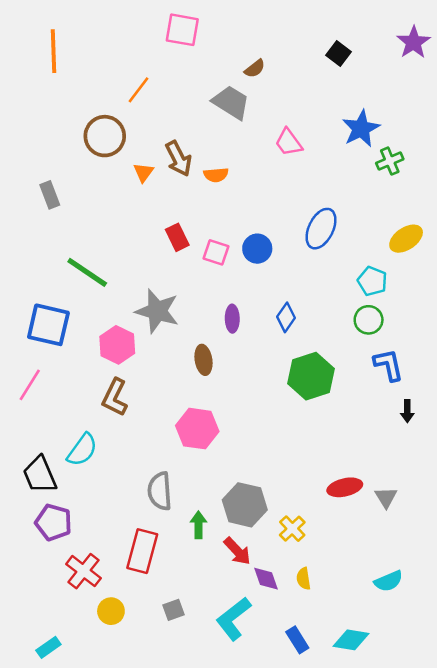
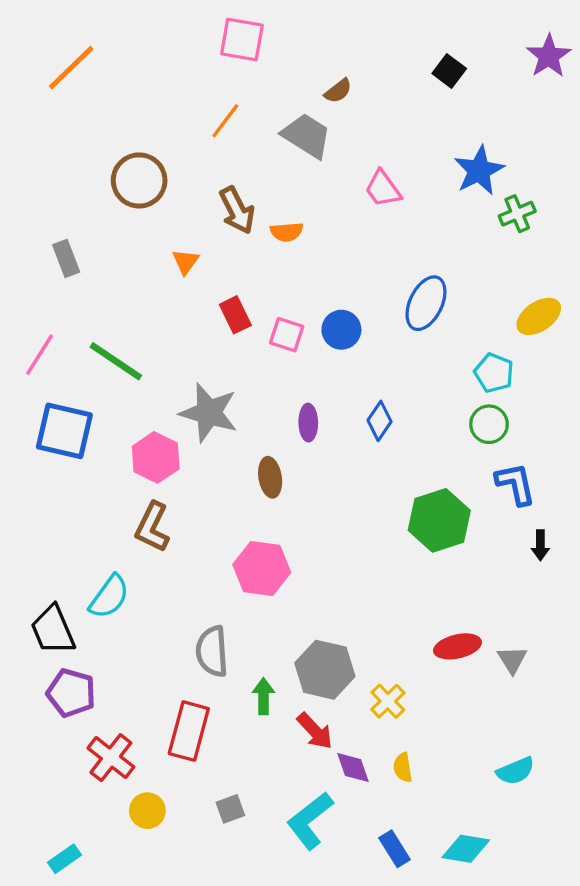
orange line: (53, 51) -> (71, 68), turned 48
orange line: (138, 90) -> (225, 121), moved
orange triangle: (143, 172) -> (186, 262), moved
green hexagon: (311, 376) -> (439, 520), moved
pink line: (30, 385) -> (40, 355), moved

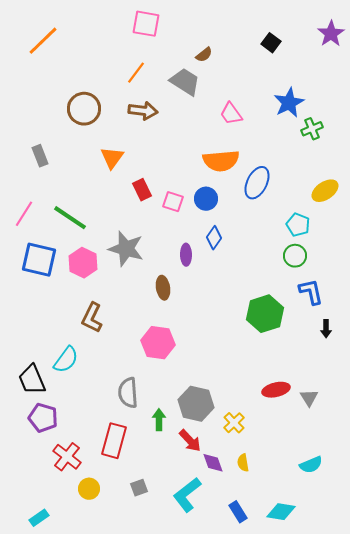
brown arrow: (237, 210) -> (143, 111), moved, turned -56
orange semicircle: (287, 232) -> (221, 161), moved, size x1.8
orange triangle: (186, 262) -> (112, 158), size x1.4
blue diamond: (380, 421) -> (214, 238), moved
pink hexagon: (156, 457) -> (83, 263), moved

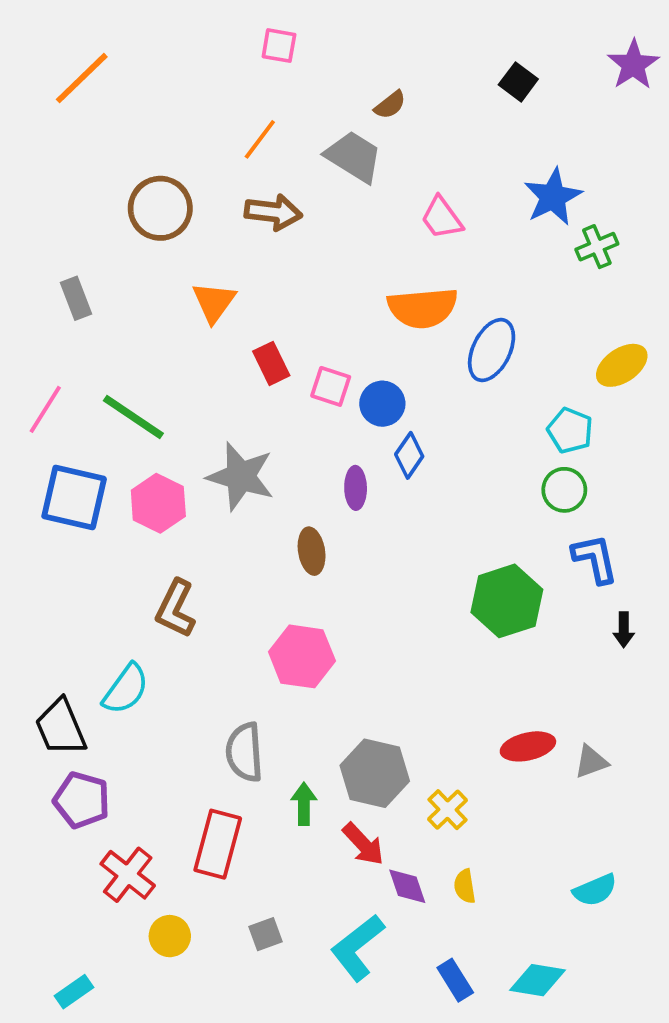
pink square: (146, 24) -> (279, 46), size x0.7
blue circle: (206, 199) -> (382, 404), moved
gray triangle: (309, 398) -> (591, 762), turned 42

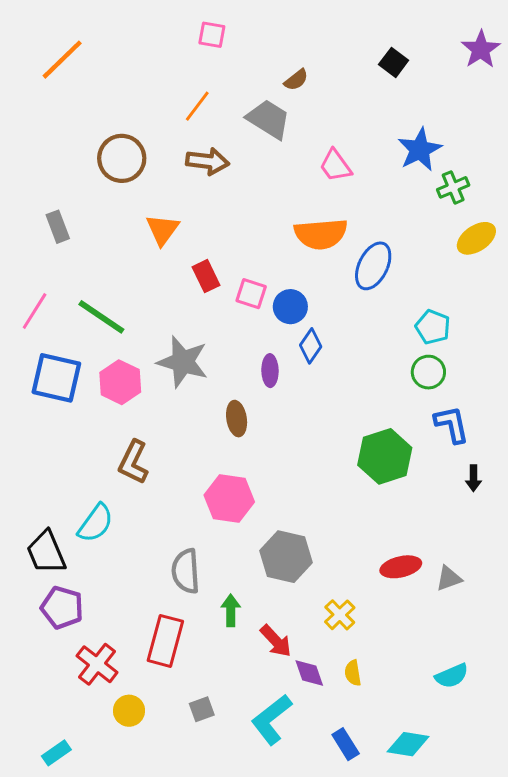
yellow ellipse: (622, 365) -> (476, 238), moved
gray hexagon: (375, 773) -> (286, 557), moved

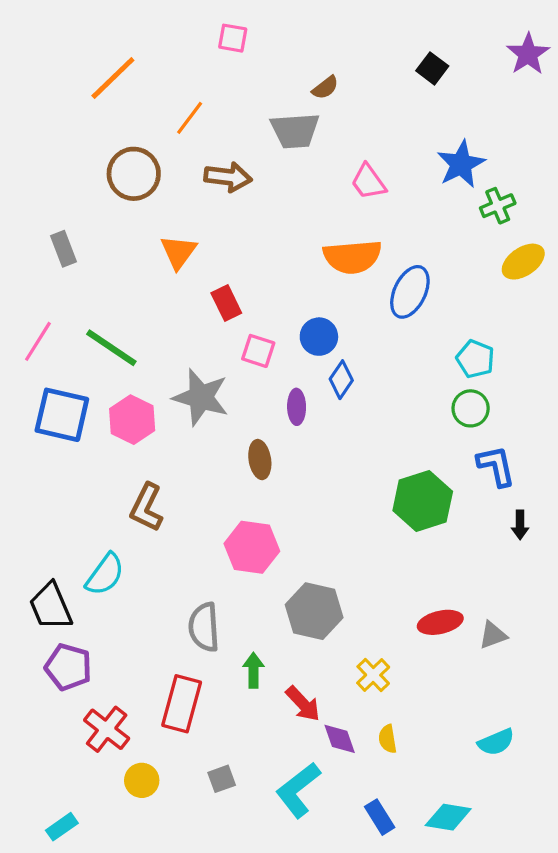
orange line: (62, 60) -> (113, 78), moved
orange line: (197, 106) -> (190, 118), moved
gray trapezoid: (269, 119) -> (295, 131), turned 144
pink square: (251, 294) -> (258, 351), moved

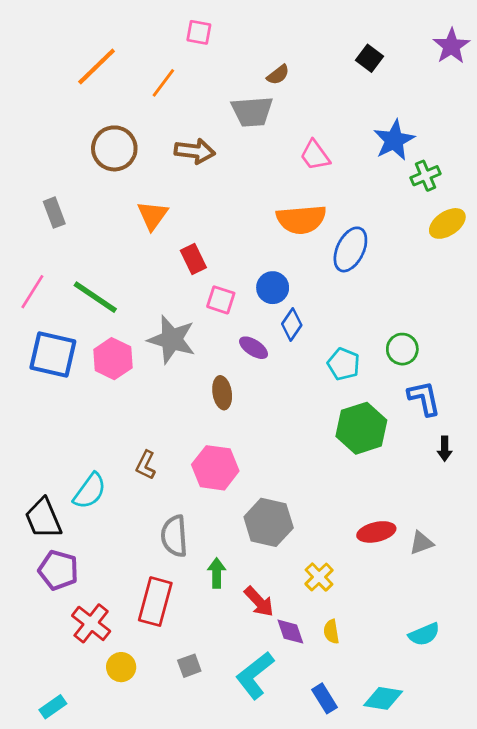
orange line: (190, 118) -> (163, 83), moved
cyan pentagon: (475, 359) -> (344, 364), moved
purple ellipse: (297, 407) -> (254, 348), turned -56
brown L-shape: (147, 507) -> (146, 465), moved, size x0.7

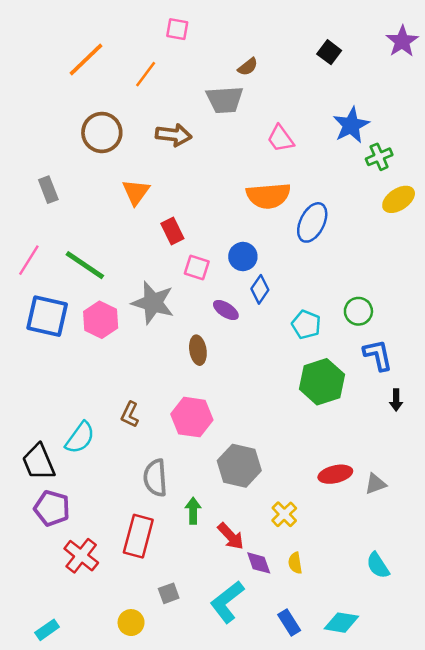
cyan semicircle: (424, 634) -> (378, 565), turned 80
yellow circle: (121, 667) -> (131, 623), moved

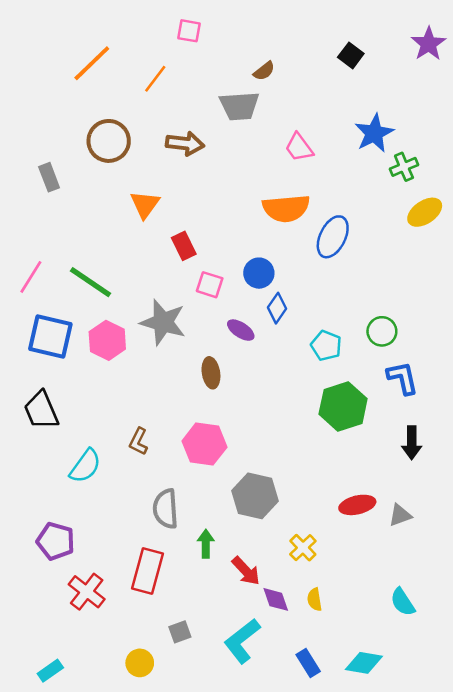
gray rectangle: (48, 190) -> (49, 177), moved
black arrow: (396, 400) -> (412, 443), moved, size x1.4
black trapezoid: (39, 462) -> (41, 410), moved

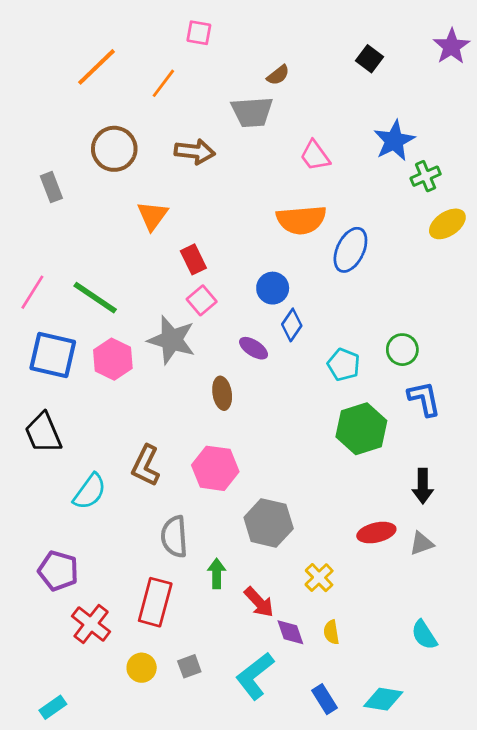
pink square: (210, 285) -> (202, 300), moved, turned 32
brown L-shape: (138, 441) -> (146, 466), size x1.4
black arrow: (412, 443) -> (423, 486), moved
yellow circle: (140, 663) -> (142, 668), moved

